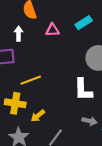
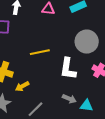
yellow line: (31, 80) -> (40, 52), moved

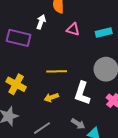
yellow arrow: (22, 86) -> (51, 97), moved

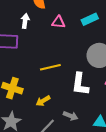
yellow arrow: (51, 97) -> (43, 101), moved
gray arrow: (78, 124) -> (71, 116), moved

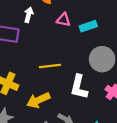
cyan rectangle: (90, 19) -> (88, 26), moved
yellow arrow: (43, 101) -> (38, 100), size x1.5

